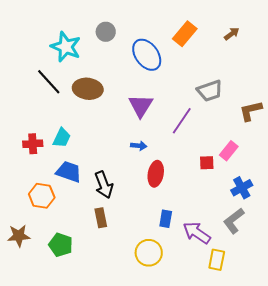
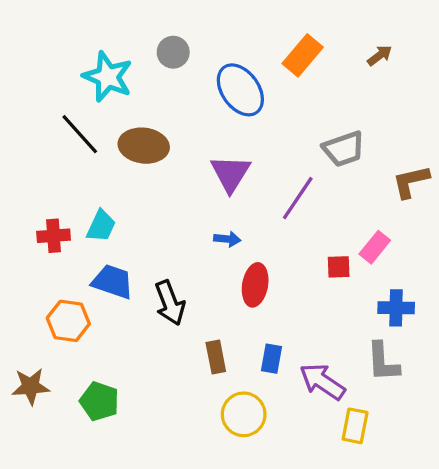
blue cross: (242, 188) -> (396, 308), turned 30
brown rectangle: (101, 218) -> (216, 357), moved
gray L-shape: (234, 221) -> (383, 362), turned -56

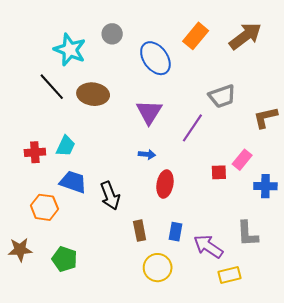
brown arrow: (380, 55) -> (245, 36), size x2.0
blue cross: (396, 308) -> (265, 186), moved
yellow rectangle: (355, 426) -> (229, 275), turned 65

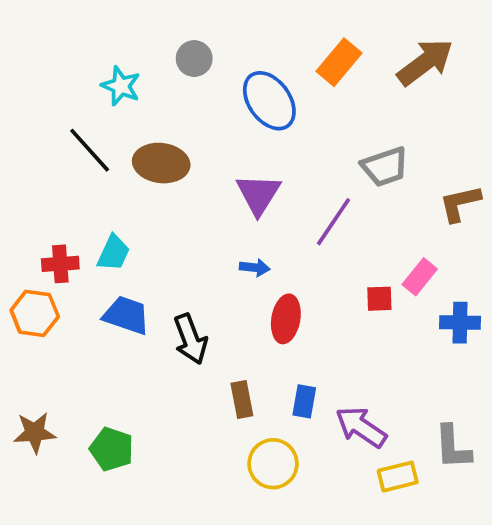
cyan star: (70, 50) -> (121, 86), size x0.7
orange hexagon: (44, 207) -> (35, 313), moved
gray L-shape: (247, 234) -> (453, 447), moved

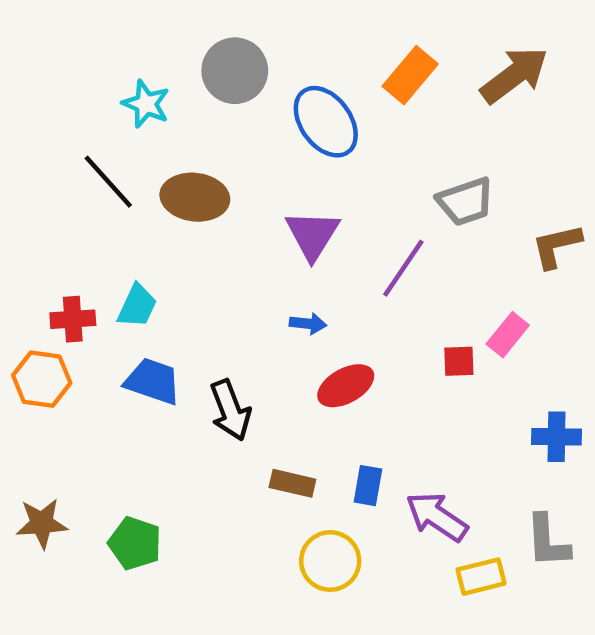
gray circle: (194, 59) -> (235, 71), size x1.5
red ellipse: (286, 319) -> (346, 386), turned 51
blue cross: (460, 323) -> (557, 437), moved
brown rectangle: (242, 400) -> (292, 483), turned -66

